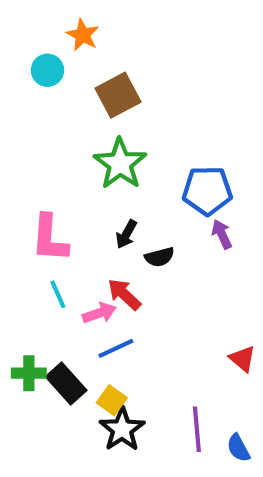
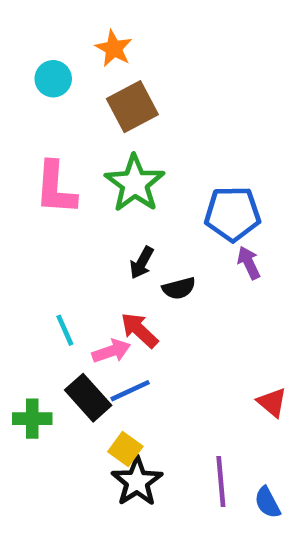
orange star: (83, 35) -> (114, 48), moved
pink L-shape: (50, 238) -> (56, 188), moved
black rectangle: (66, 384) -> (88, 398), moved

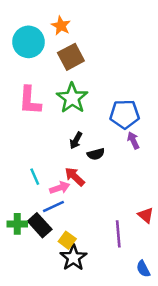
cyan circle: (53, 79) -> (28, 42), size x1.6
blue line: (130, 391) -> (53, 206), moved
black rectangle: (88, 398) -> (40, 225), moved
purple line: (221, 482) -> (118, 234), moved

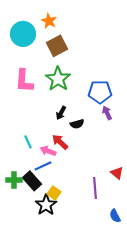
pink arrow: (60, 188) -> (48, 151), turned -140
black star: (73, 258) -> (46, 205), moved

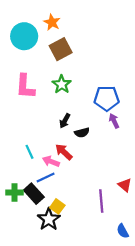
green star: (58, 79) -> (62, 84), size x0.7

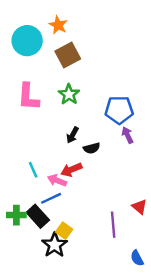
red arrow: (64, 152) -> (71, 170), turned -66

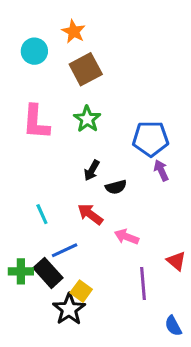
cyan circle: (27, 41) -> (34, 51), size x0.7
red arrow: (71, 170) -> (90, 214), turned 60
pink arrow: (57, 180) -> (126, 237), moved

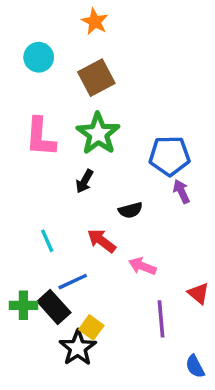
orange star: (74, 32) -> (95, 22), moved
green star: (87, 119) -> (98, 134), size x1.4
black arrow: (92, 170) -> (85, 181), moved

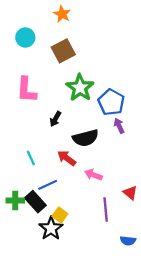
green star: (98, 134) -> (80, 88), moved
blue pentagon: (170, 156) -> (111, 102), turned 30
black semicircle: (130, 210) -> (86, 138), size x1.6
blue semicircle: (195, 366) -> (128, 241), turned -56

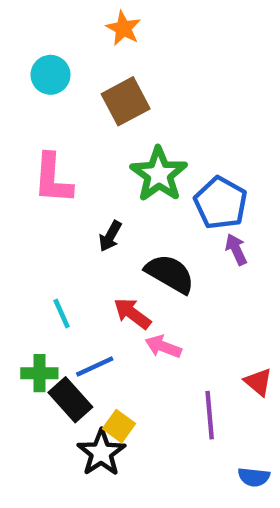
black semicircle: (86, 138) -> (170, 274), turned -135
pink arrow: (93, 175) -> (163, 347), moved
green cross: (15, 200) -> (39, 373), moved

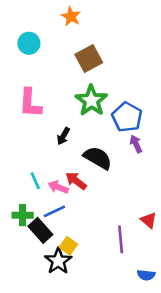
brown square: (126, 101) -> (89, 59), moved
pink arrow: (163, 347) -> (58, 187), moved

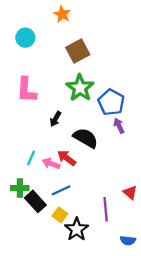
cyan line: (35, 181) -> (31, 158), turned 48
blue line: (54, 211) -> (61, 190), moved
black star: (58, 261) -> (77, 229), moved

